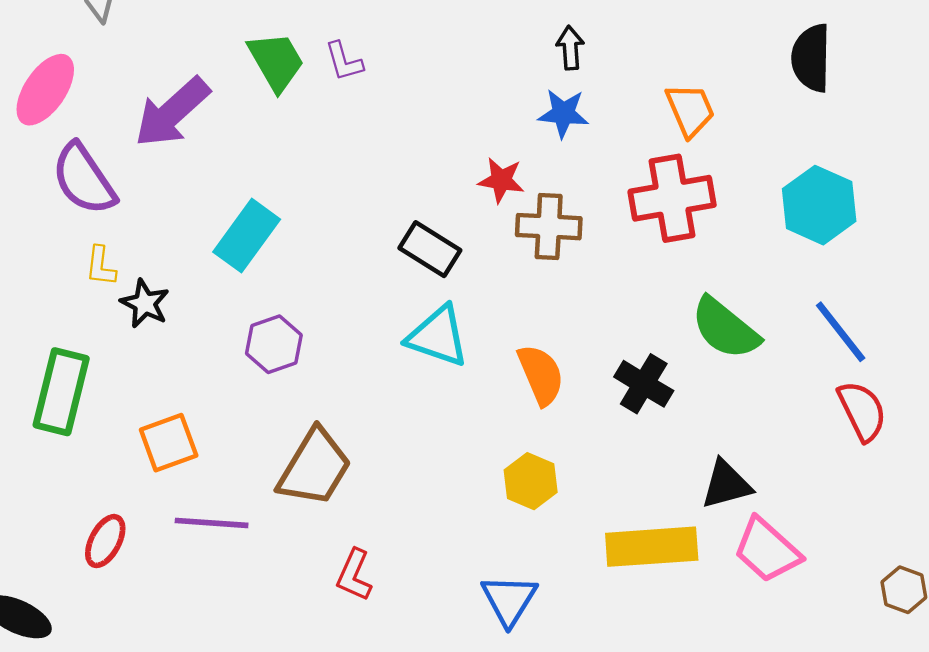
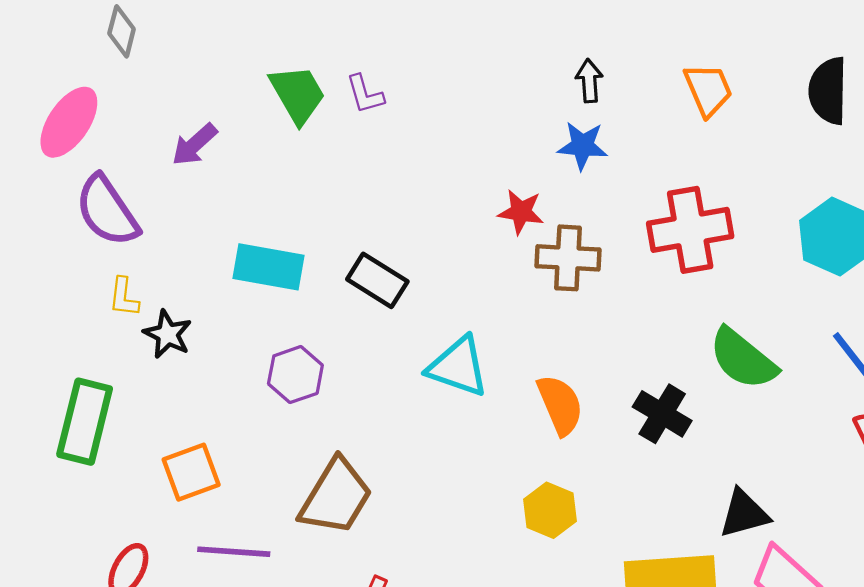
orange trapezoid: (690, 110) -> (708, 90), moved
purple arrow: (172, 112) -> (194, 145), size x0.6
cyan rectangle: (247, 236) -> (269, 267), turned 64
black rectangle: (430, 249) -> (377, 280), moved

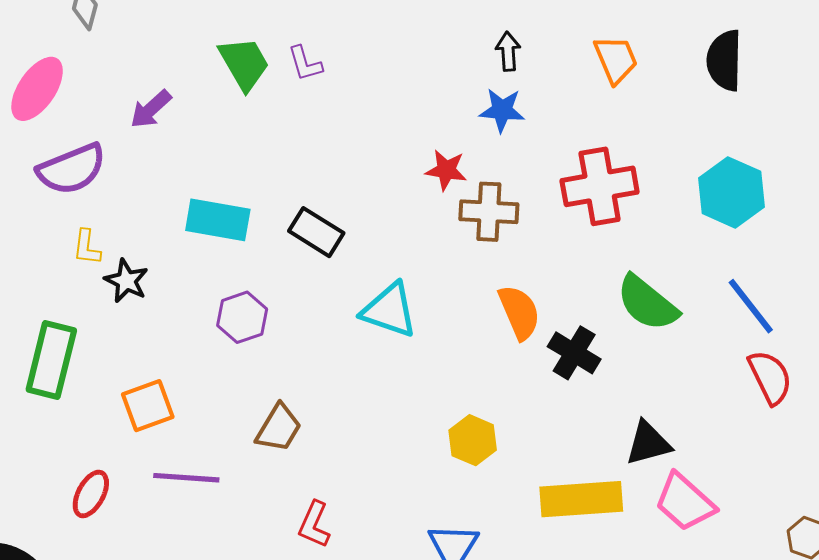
purple semicircle: (107, 211) -> (72, 169), turned -78
orange semicircle: (560, 405) -> (519, 312), moved
brown trapezoid: (336, 497) -> (279, 428), size x0.7

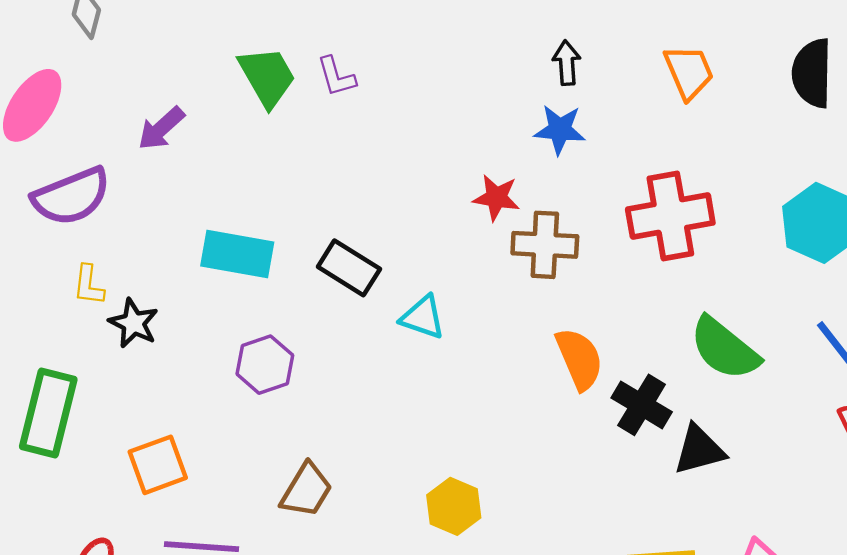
cyan triangle: (389, 310) -> (423, 317), moved, size x0.7
yellow hexagon: (473, 440) -> (454, 506), moved
black triangle: (648, 443) -> (699, 450), moved

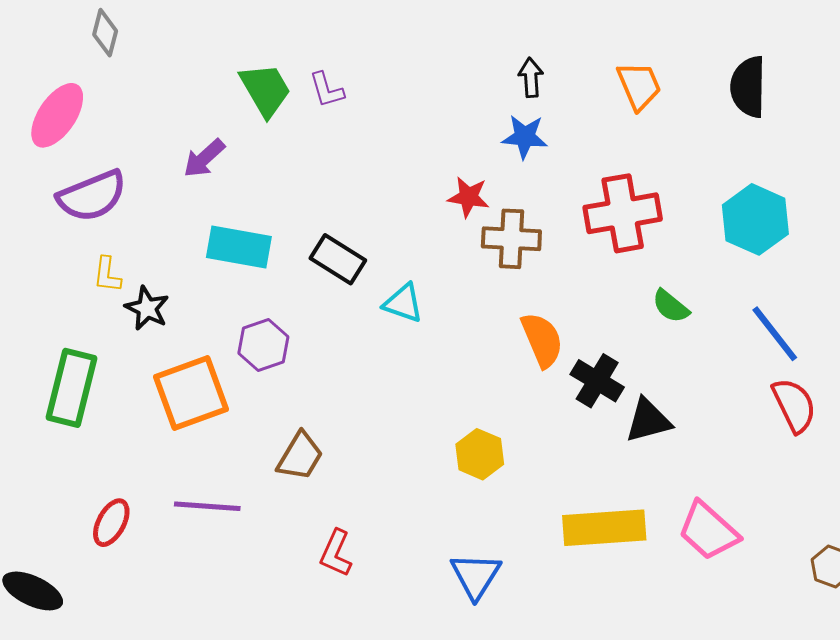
purple arrow: (161, 128) -> (204, 158), moved
green semicircle: (724, 348) -> (671, 306), moved, size x0.6
orange square: (158, 465) -> (191, 393), moved, size x1.4
yellow hexagon: (454, 506) -> (480, 454), moved

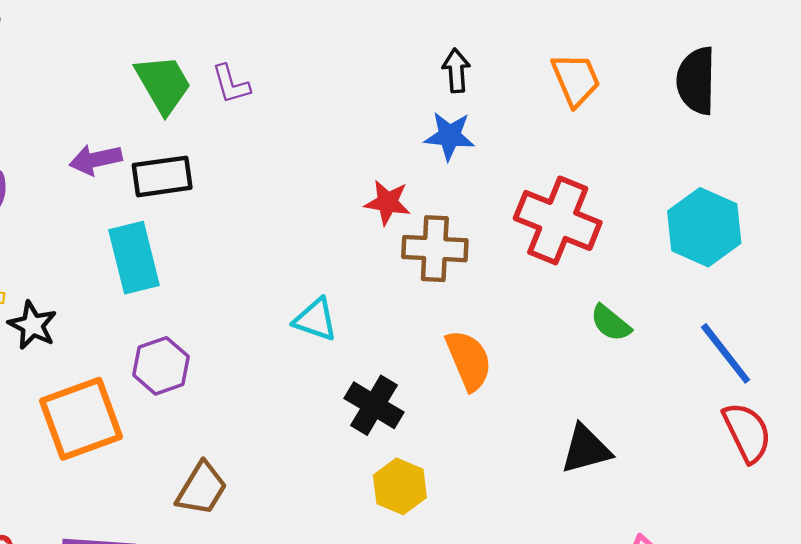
purple arrow: (204, 158) -> (96, 160), turned 30
red cross: (623, 213) -> (558, 220), turned 32
cyan rectangle: (239, 247) -> (134, 258), turned 66
black rectangle: (338, 259) -> (162, 176), moved, turned -40
black cross: (597, 381) -> (374, 405), moved

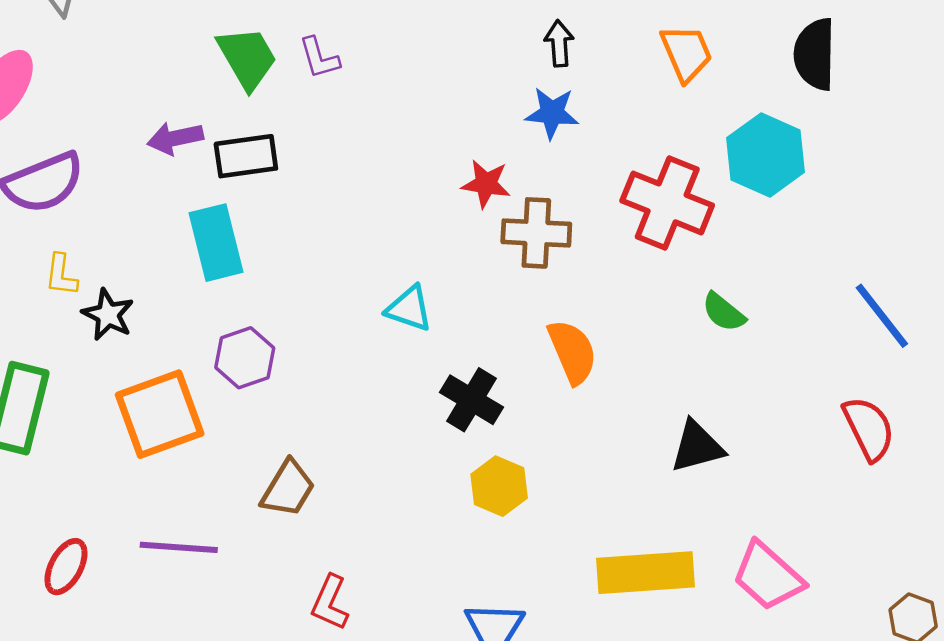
cyan hexagon: (704, 227) -> (766, 155), moved
blue line: (726, 353) -> (882, 316), moved

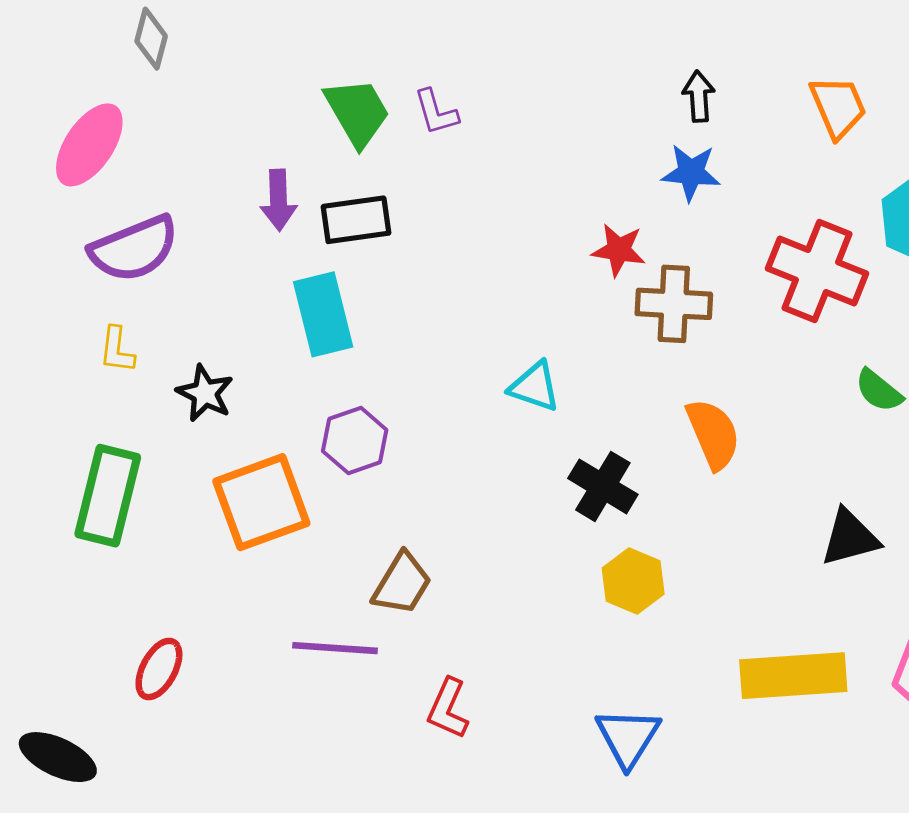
purple arrow: (175, 138) -> (278, 200), turned -80
yellow L-shape: (61, 275) -> (117, 350), moved
purple line: (179, 547) -> (335, 648), moved

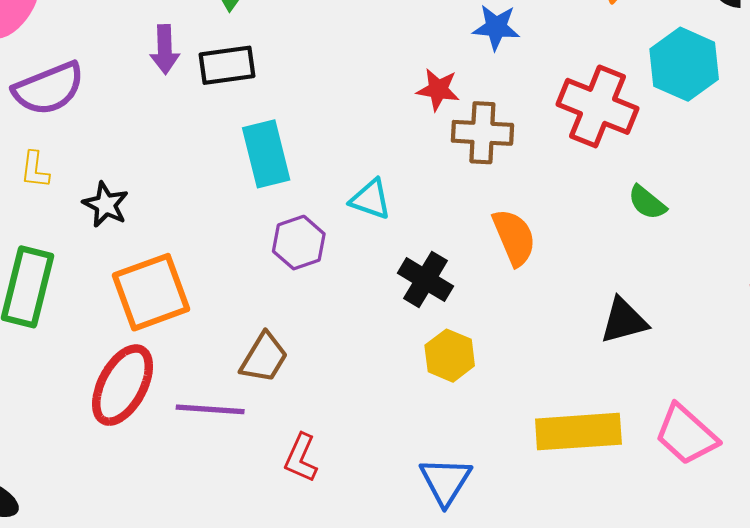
cyan rectangle: (323, 314) -> (266, 154), moved
purple hexagon: (355, 440) -> (299, 243), moved
red ellipse: (159, 669) -> (123, 385), moved, size x1.6

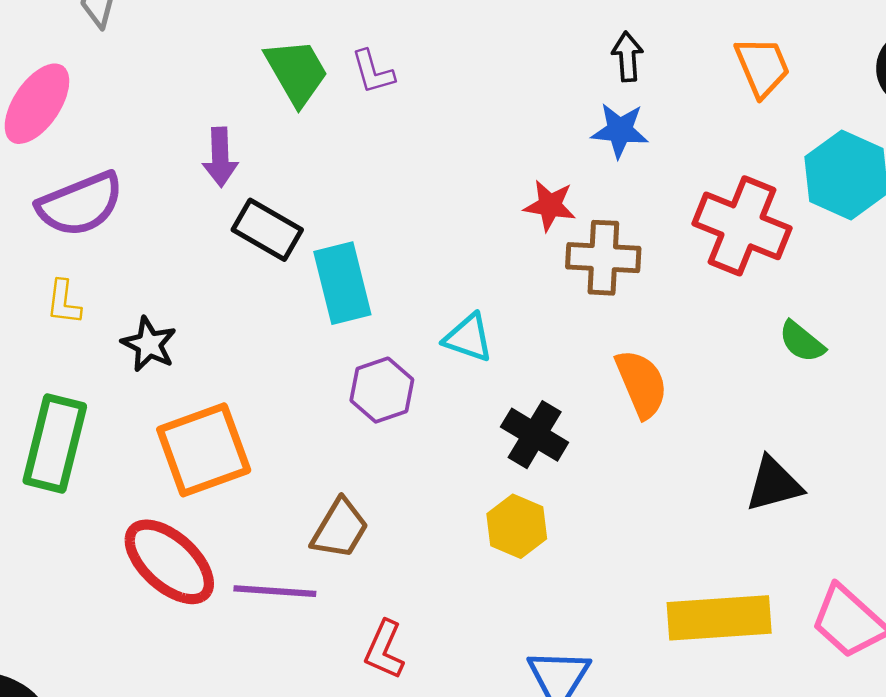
black rectangle: (227, 65) -> (267, 230), moved, turned 38
yellow hexagon: (450, 356) -> (517, 526), moved
red ellipse: (123, 385) -> (169, 562), turned -76

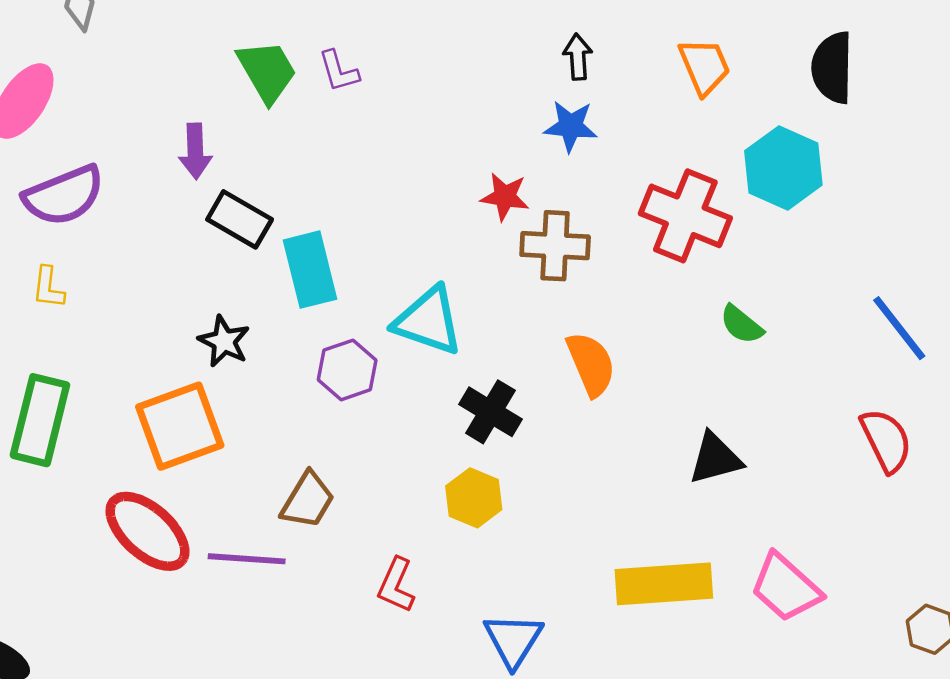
cyan triangle: (468, 338) -> (428, 321), size x1.5
black star: (149, 344) -> (224, 341), moved
red L-shape: (384, 650) -> (396, 585), moved

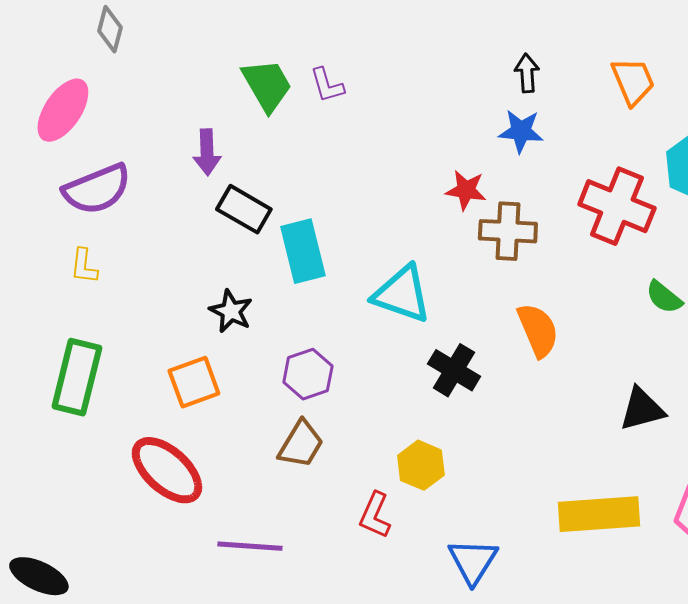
purple hexagon: (347, 370) -> (308, 374), moved
orange square: (180, 426) -> (194, 382), size x0.7
yellow hexagon: (474, 498) -> (421, 465), moved
purple line: (247, 559) -> (250, 546), moved

